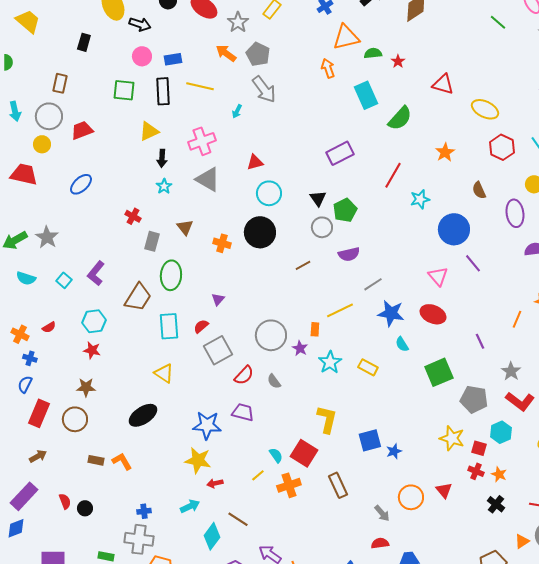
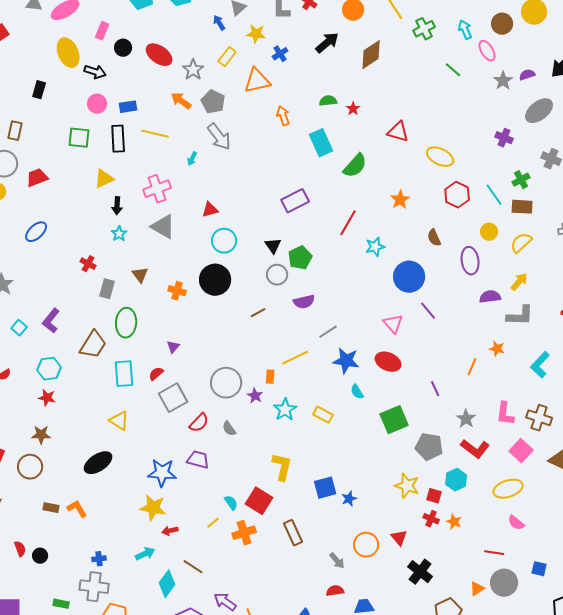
orange triangle: (346, 37) -> (257, 81), moved
black cross: (496, 504) -> (420, 572), moved, size x1.4

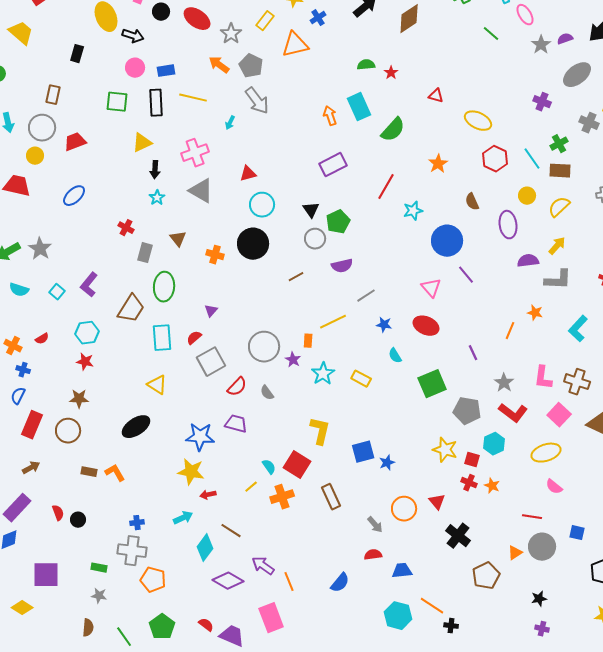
orange arrow: (283, 116) -> (330, 116), moved
red triangle: (398, 132) -> (436, 96), size x0.7
blue star: (346, 361) -> (384, 325), size x0.6

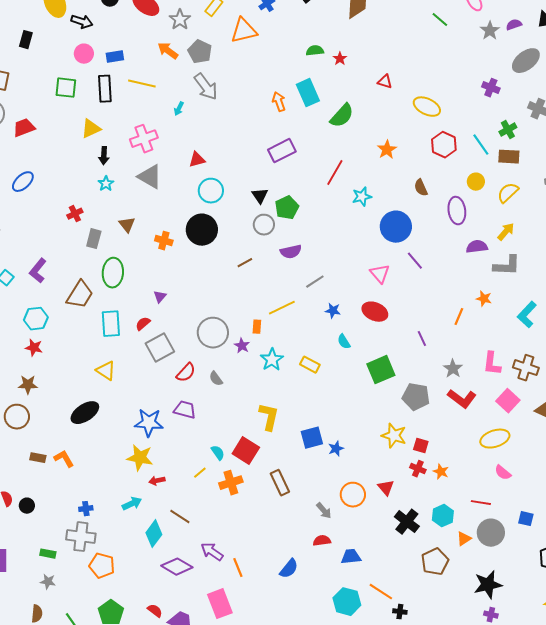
red cross: (126, 228) -> (75, 214), turned 35
cyan hexagon: (494, 444) -> (443, 516), moved
black star: (539, 599) -> (488, 585), size x1.8

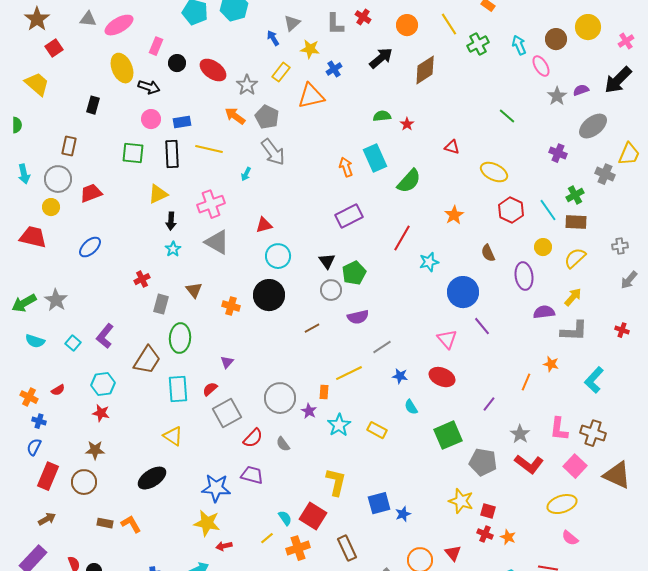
green line: (440, 20) -> (507, 116), moved
purple line: (422, 339) -> (489, 404), turned 63

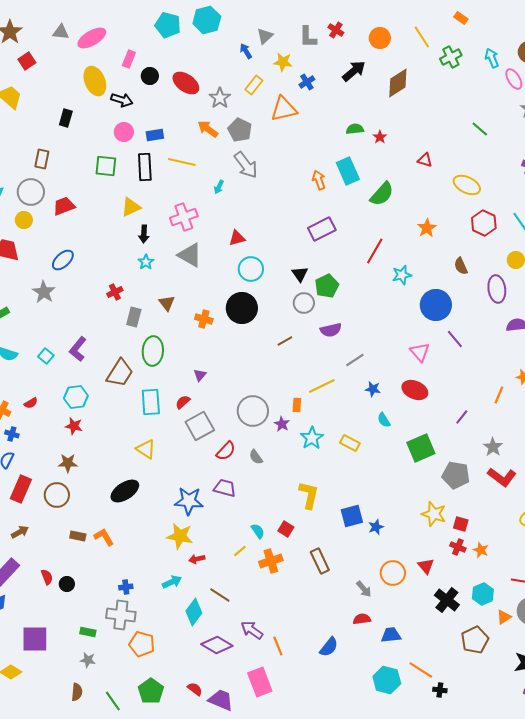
gray star: (56, 300) -> (44, 292), moved
red square: (313, 516) -> (286, 529), size x0.6

